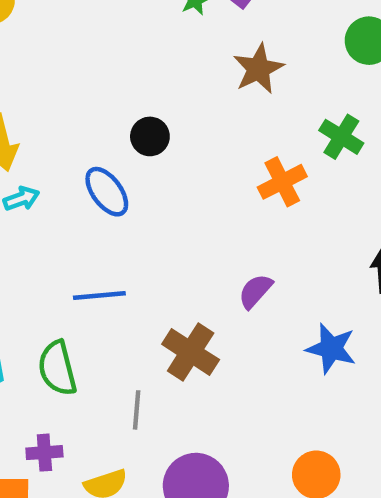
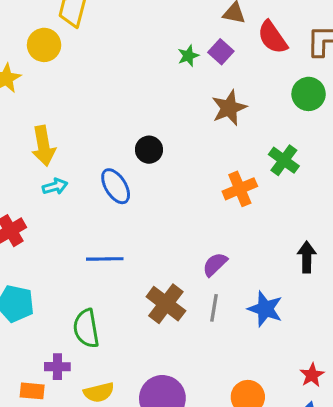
green semicircle: (57, 368) -> (86, 328), moved
gray line: (137, 410) -> (214, 308), moved

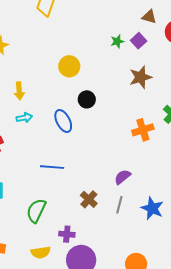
yellow circle: (44, 45) -> (69, 66), moved
yellow arrow: (43, 146) -> (19, 91), size x0.7
brown cross: (166, 304) -> (89, 199), size x0.7
green semicircle: (86, 328) -> (36, 211), turned 30
purple cross: (57, 367) -> (67, 234), moved

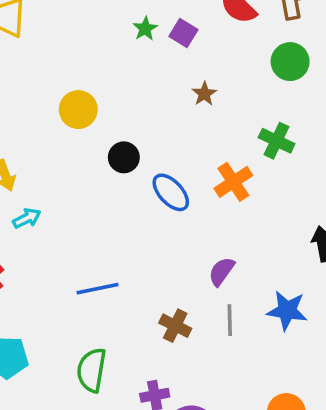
green star: (117, 41) -> (145, 29), moved
brown star: (141, 77) -> (204, 94), size x0.6
blue ellipse: (63, 121) -> (171, 192), moved

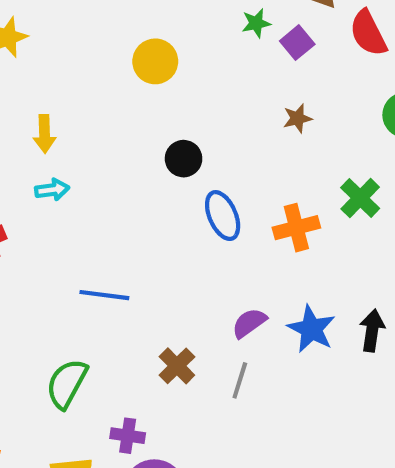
yellow circle: (78, 110) -> (155, 61), moved
blue star: (287, 311) -> (311, 329), moved

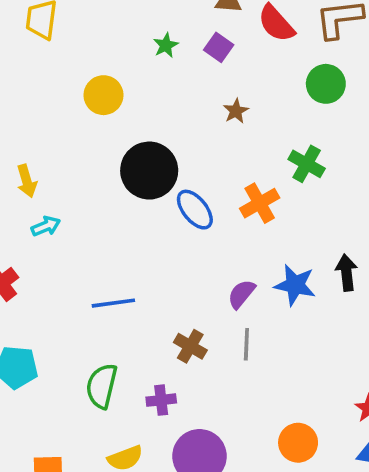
green star: (256, 23) -> (166, 45), moved
black circle: (184, 159) -> (149, 171), size x1.8
purple cross: (128, 436) -> (161, 400), moved

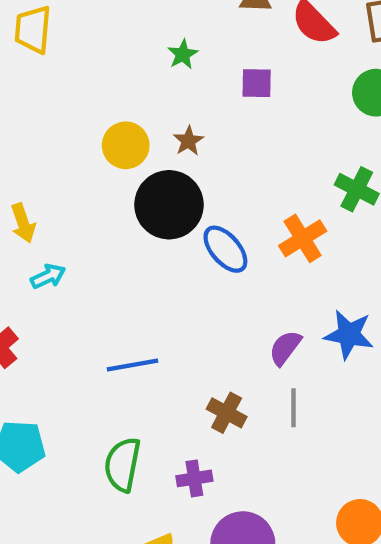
purple square: (219, 47) -> (257, 83), moved, turned -32
yellow circle: (103, 95) -> (126, 145), moved
brown star: (236, 111) -> (188, 141), moved

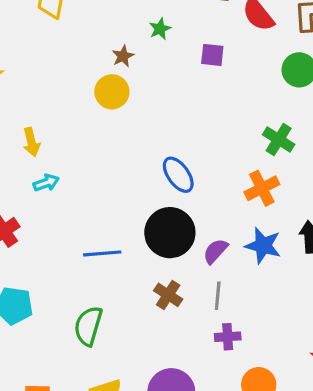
brown star: (188, 141) -> (123, 56), moved
black circle: (169, 205) -> (170, 233), moved
orange cross: (303, 238) -> (262, 188), moved
purple cross: (194, 478) -> (228, 337), moved

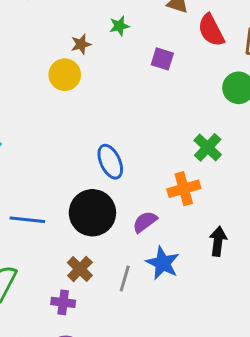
blue star: (263, 246) -> (163, 263), moved
purple semicircle: (215, 251) -> (145, 222), moved
purple cross: (228, 337) -> (63, 302), moved

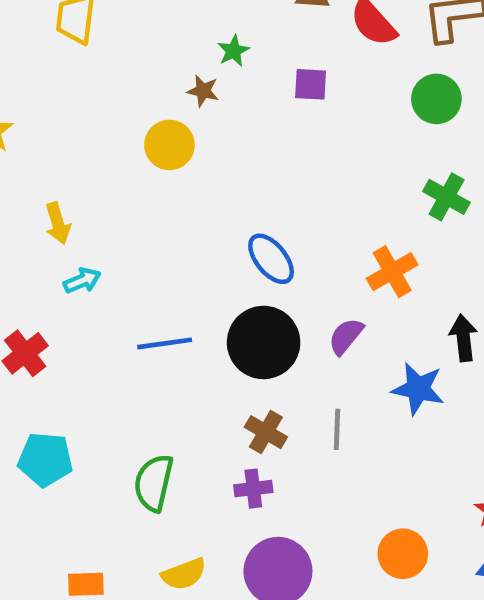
brown star: (81, 44) -> (203, 91), moved, turned -30
green cross: (208, 147) -> (447, 197), moved
blue line: (27, 220) -> (165, 343), moved
blue star: (163, 263) -> (418, 389), moved

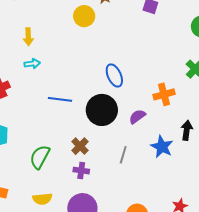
brown cross: (266, 432) -> (80, 146), moved

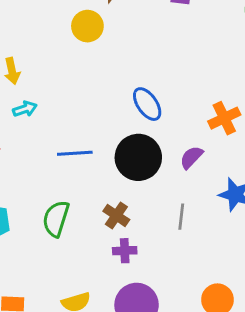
green semicircle: (40, 157) -> (56, 219), moved

